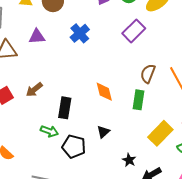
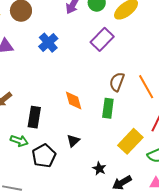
black pentagon: (74, 147) -> (44, 156), turned 30

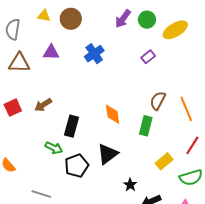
purple rectangle: (102, 39) -> (148, 57), size x0.6
black triangle: (73, 141) -> (108, 154), size x1.6
yellow rectangle: (130, 141) -> (164, 161), size x0.7

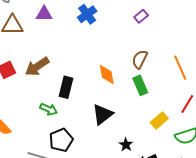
brown semicircle: (158, 101) -> (140, 59), moved
brown arrow: (43, 105) -> (37, 67), size x1.4
green rectangle: (146, 126) -> (140, 85), turned -36
black pentagon: (77, 166) -> (61, 140), moved

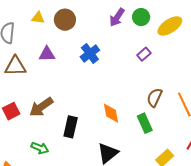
brown semicircle: (140, 59) -> (155, 98), moved
green arrow: (49, 109) -> (40, 148), moved

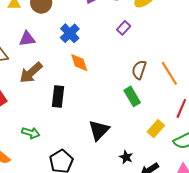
brown arrow: (41, 107) -> (31, 73), moved
orange diamond: (111, 113) -> (79, 63), moved
black rectangle: (71, 127) -> (58, 96), moved

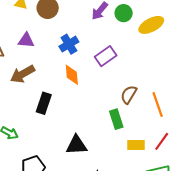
purple rectangle: (124, 28) -> (106, 56), moved, size x1.5
yellow rectangle: (156, 129) -> (136, 145), moved, turned 36
black triangle: (99, 130) -> (76, 145), turned 30

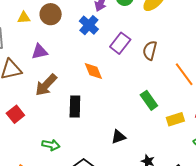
blue cross: (69, 44) -> (89, 25), moved
brown semicircle: (129, 95) -> (150, 50), moved
black triangle: (76, 145) -> (118, 137), size x0.7

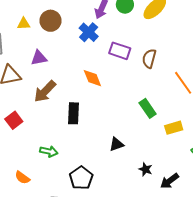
purple rectangle: (120, 43) -> (120, 51), turned 70

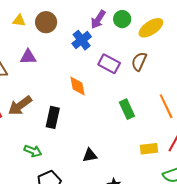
brown semicircle: (149, 59) -> (139, 61), moved
brown arrow: (45, 91) -> (20, 106), moved
green rectangle: (148, 108) -> (127, 109), moved
green arrow: (49, 151) -> (33, 151), moved

